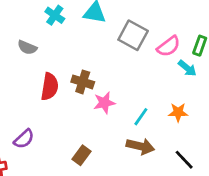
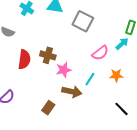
pink semicircle: (169, 46) -> (100, 53), moved
cyan arrow: (187, 68) -> (122, 44), turned -80
brown arrow: (140, 146) -> (72, 92), moved

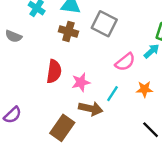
brown cross: (48, 55) -> (68, 31), moved
red semicircle: (24, 59) -> (54, 71), moved
brown rectangle: (48, 108) -> (62, 128), size x1.5

